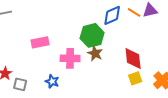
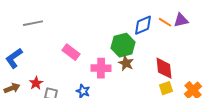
pink rectangle: (40, 42) -> (71, 52), turned 48

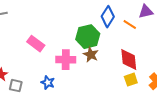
orange line: (165, 22) -> (130, 25), moved
blue diamond: (143, 25) -> (108, 17), turned -35

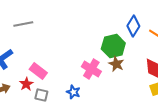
pink rectangle: (36, 44) -> (38, 71), moved
pink cross: (66, 60) -> (91, 69), turned 30

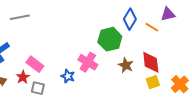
brown star: (116, 64) -> (126, 65), moved
blue star: (73, 92) -> (68, 76), moved

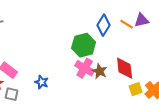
orange line: (152, 27) -> (127, 24), moved
pink cross: (88, 62) -> (85, 68), moved
yellow square: (153, 82) -> (136, 89), moved

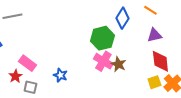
purple triangle: (142, 20) -> (154, 35), moved
orange line: (127, 24) -> (150, 10), moved
red diamond: (125, 68) -> (160, 61), moved

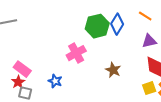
green hexagon: (102, 38) -> (97, 26), moved
pink cross: (103, 61) -> (76, 53), moved, turned 30
red star: (15, 76) -> (18, 82), moved

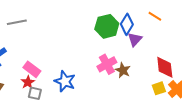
purple triangle: (149, 41) -> (135, 39), moved, turned -35
pink cross: (76, 53) -> (107, 64), moved
blue star: (55, 81) -> (65, 81), size x1.5

